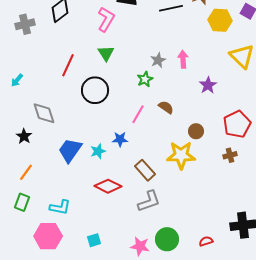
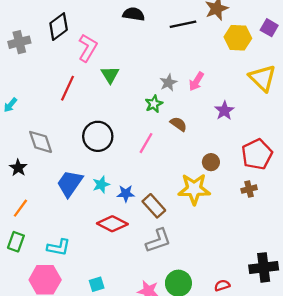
pink L-shape: (106, 19) -> (88, 48), moved
pink arrow: (183, 59) -> (196, 81), turned -144
black circle: (95, 90) -> (98, 136), moved
brown semicircle: (166, 107) -> (178, 124), moved
blue star: (120, 139) -> (126, 194), moved

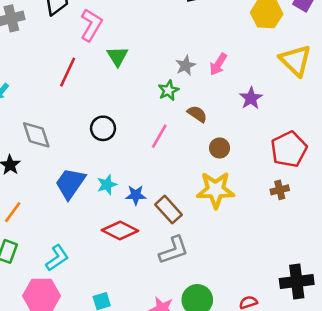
black circle: (98, 136) -> (103, 128), size x0.7
brown circle: (211, 162) -> (220, 148), moved
cyan L-shape: (59, 247) -> (57, 258), turned -45

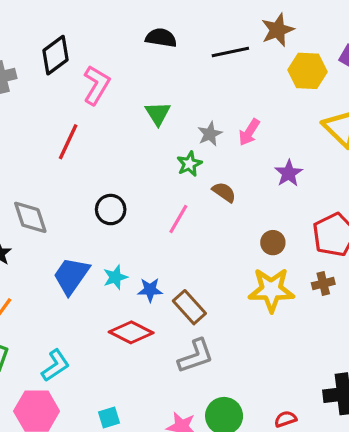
green triangle: (117, 56) -> (158, 113), moved
brown circle: (220, 148) -> (273, 243), moved
yellow star: (216, 190) -> (271, 290), moved

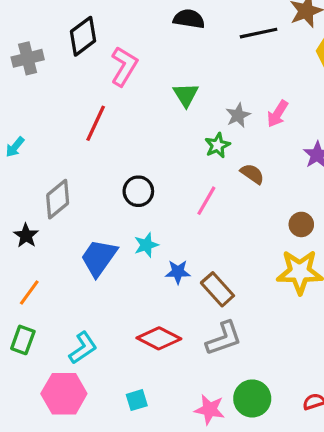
gray diamond: (30, 217) -> (58, 199), turned 69
cyan star: (115, 277) -> (146, 245), moved
red diamond: (131, 332) -> (159, 338), moved

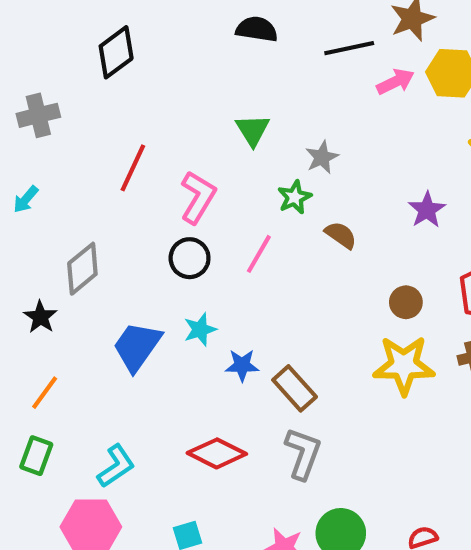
gray cross: (28, 58) -> (38, 115), moved
pink L-shape: (124, 66) -> (198, 197), moved
pink arrow: (278, 114) -> (395, 82), moved, turned -148
pink line: (206, 201) -> (259, 254), moved
gray L-shape: (224, 338) -> (303, 453), turned -51

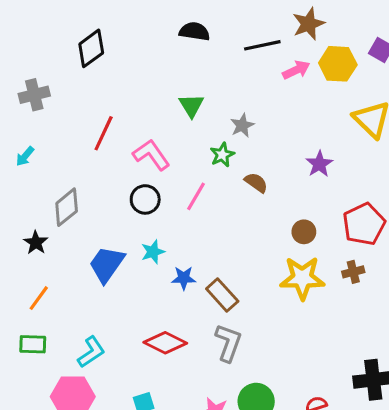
pink L-shape: (198, 197) -> (151, 155), turned -66
green rectangle: (36, 456) -> (33, 344), turned 72

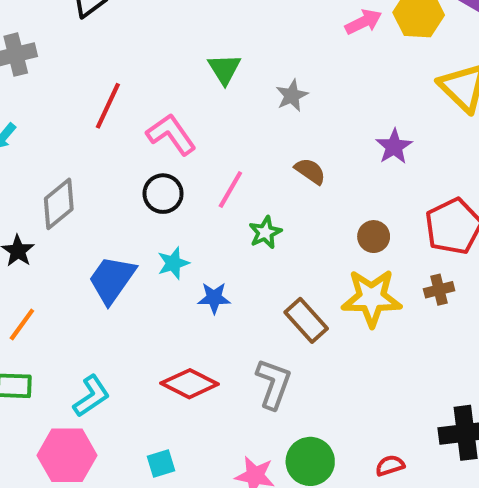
green star: (222, 155) -> (265, 232), moved
brown rectangle: (222, 295) -> (306, 320), moved

